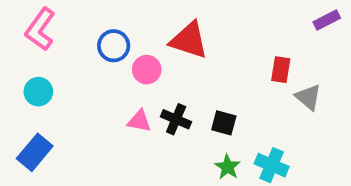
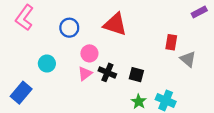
pink circle: (147, 70) -> (89, 53), moved
cyan circle: (38, 92) -> (47, 64), moved
pink triangle: (139, 121) -> (85, 74), turned -48

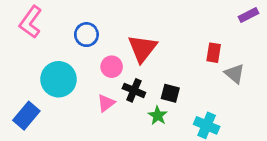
red triangle: (115, 24) -> (142, 49), moved, turned 50
cyan circle: (47, 64) -> (59, 79), size x1.6
pink triangle: (85, 74) -> (106, 103), moved
green star: (139, 102) -> (158, 116), moved

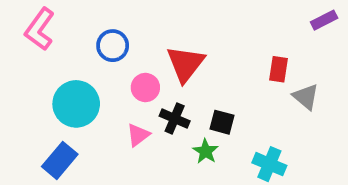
blue rectangle: (26, 116) -> (60, 160), moved

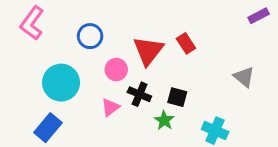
red rectangle: (278, 69) -> (186, 43), moved, turned -42

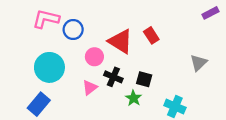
pink L-shape: (32, 23) -> (46, 19), moved, turned 68
red triangle: (148, 51) -> (120, 41), turned -36
gray triangle: (244, 77) -> (199, 63), turned 36

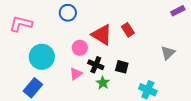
pink L-shape: (46, 19) -> (21, 24), moved
blue circle: (73, 30) -> (68, 13), moved
green star: (134, 98) -> (103, 83), moved

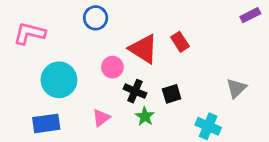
gray triangle: (168, 53) -> (236, 88), moved
black square: (122, 67) -> (172, 94), turned -32
pink triangle: (76, 74) -> (101, 118), moved
blue rectangle: (33, 88) -> (46, 123), turned 42

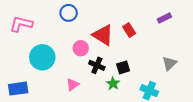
purple rectangle: (250, 15) -> (164, 18), moved
green star: (145, 116) -> (113, 84), moved
blue rectangle: (46, 123) -> (18, 89), moved

